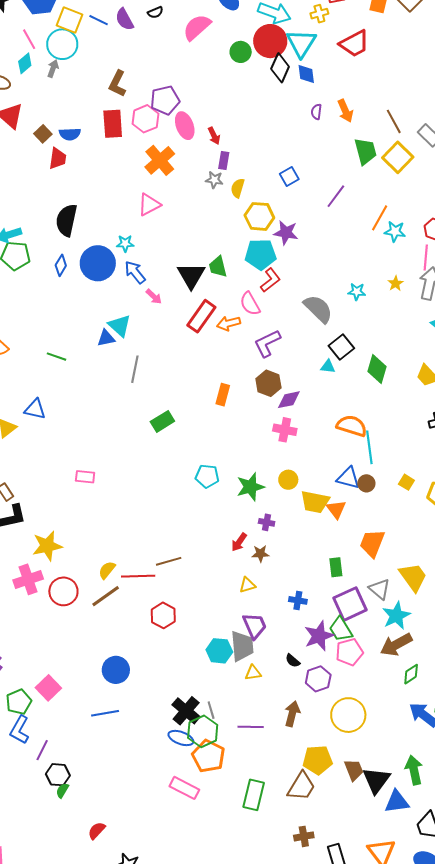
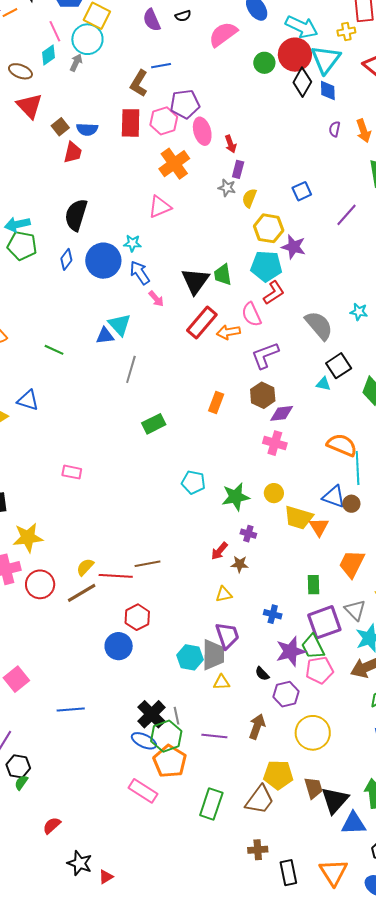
blue line: (99, 20) -> (161, 66), moved, turned -42
blue circle: (116, 670) -> (119, 646), moved

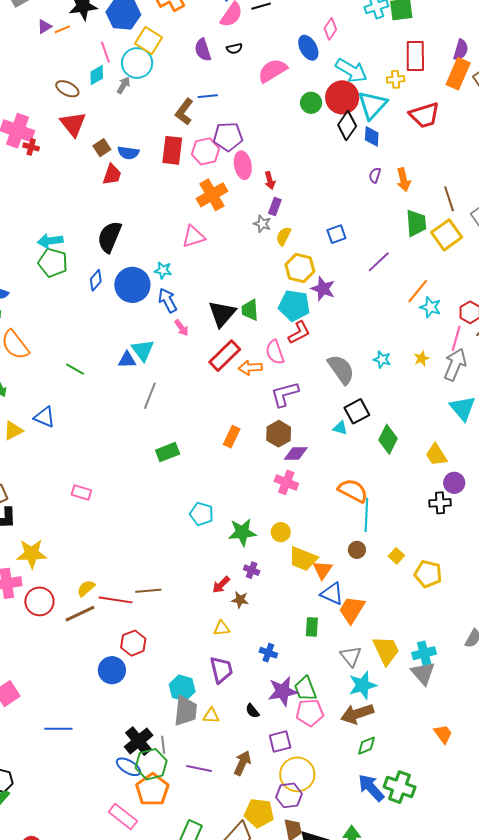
blue triangle: (334, 497) -> (332, 594), moved
purple square: (324, 622) -> (280, 741), moved, size x0.7
gray trapezoid: (213, 655) -> (186, 711), moved
purple hexagon: (286, 694) -> (289, 795), moved

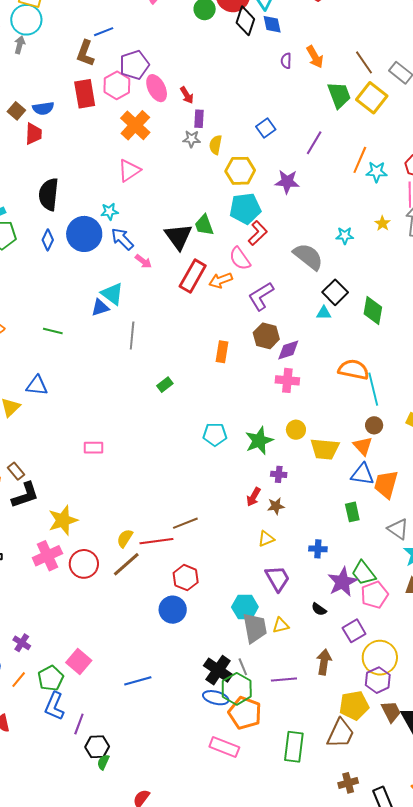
purple star: (323, 289) -> (287, 182), moved
green rectangle: (168, 452) -> (165, 385), size x0.7
orange triangle: (323, 570) -> (363, 446), moved

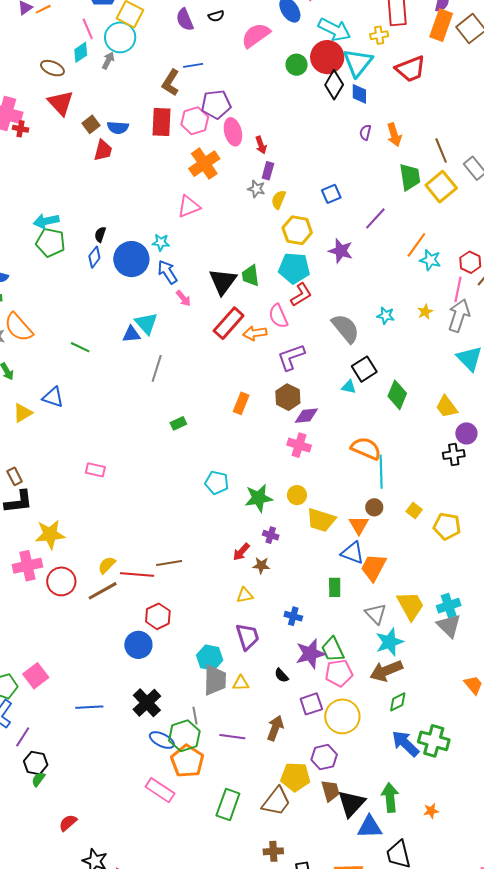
black semicircle: (49, 194) -> (100, 234), moved, size x0.5
yellow circle: (380, 658) -> (342, 716), moved
black cross: (218, 670) -> (147, 703), moved

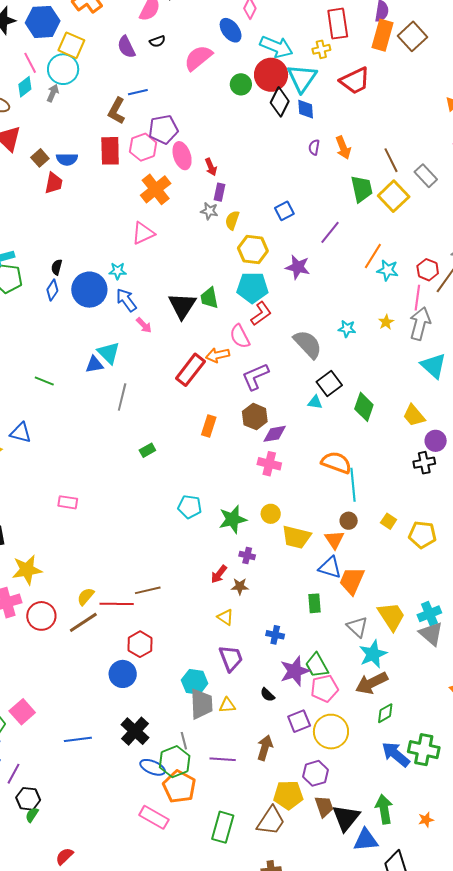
red rectangle: (229, 323) -> (190, 370), moved
yellow triangle: (245, 595) -> (225, 617), turned 48

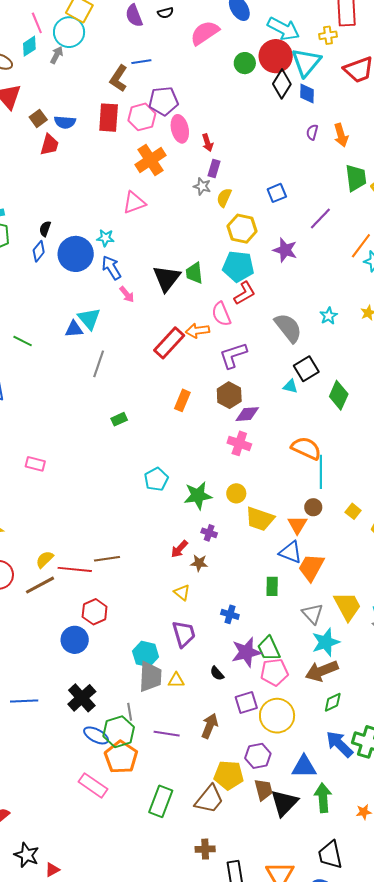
cyan star: (347, 329) -> (329, 316), turned 30
cyan pentagon: (190, 507) -> (156, 479), turned 30
blue triangle: (366, 840) -> (304, 767), moved

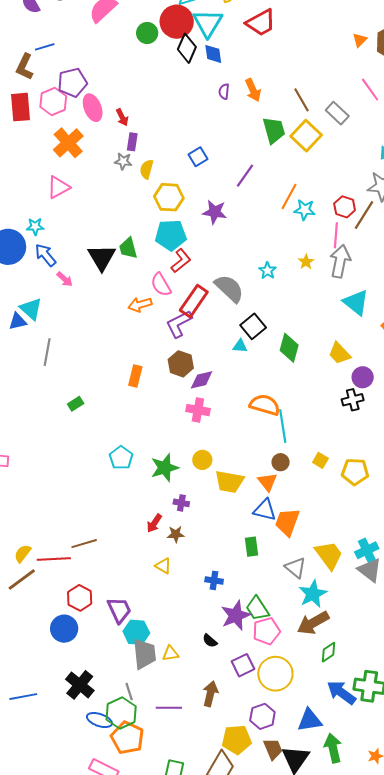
red rectangle: (169, 343) -> (194, 301), moved
purple trapezoid: (184, 634) -> (119, 610), moved

